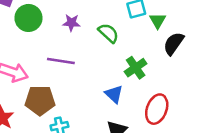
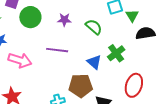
black semicircle: (174, 43) -> (145, 33), turned 48
blue triangle: (114, 94) -> (94, 62), moved
brown pentagon: (40, 100) -> (81, 86), moved

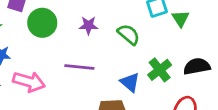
black semicircle: (145, 33) -> (197, 66), moved

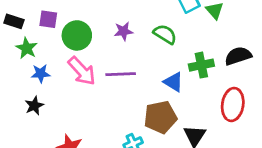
green cross: (160, 70) -> (201, 65), turned 35
pink arrow: (29, 82) -> (82, 71), moved, turned 40

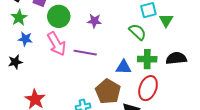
green semicircle: (165, 34) -> (138, 32), moved
blue triangle: (173, 82) -> (124, 67), turned -42
red ellipse: (233, 104) -> (148, 88), moved
brown pentagon: (160, 117) -> (108, 91), turned 30

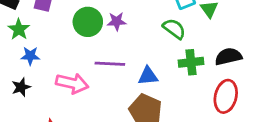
green circle: (59, 16) -> (88, 22), moved
pink arrow: (57, 44) -> (72, 83), moved, turned -40
blue triangle: (124, 67) -> (148, 76), moved
red ellipse: (148, 88) -> (226, 96), moved

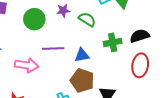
purple star: (117, 21) -> (63, 11), moved
green semicircle: (174, 29) -> (87, 19), moved

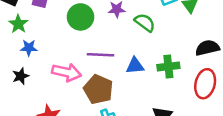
green cross: (113, 42) -> (168, 67), moved
brown pentagon: (82, 81) -> (98, 89), moved

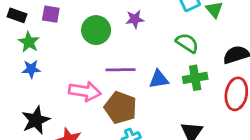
green semicircle: (145, 22) -> (187, 43), moved
blue star: (29, 48) -> (31, 69), moved
black star: (21, 76) -> (36, 120), moved, size x1.5

